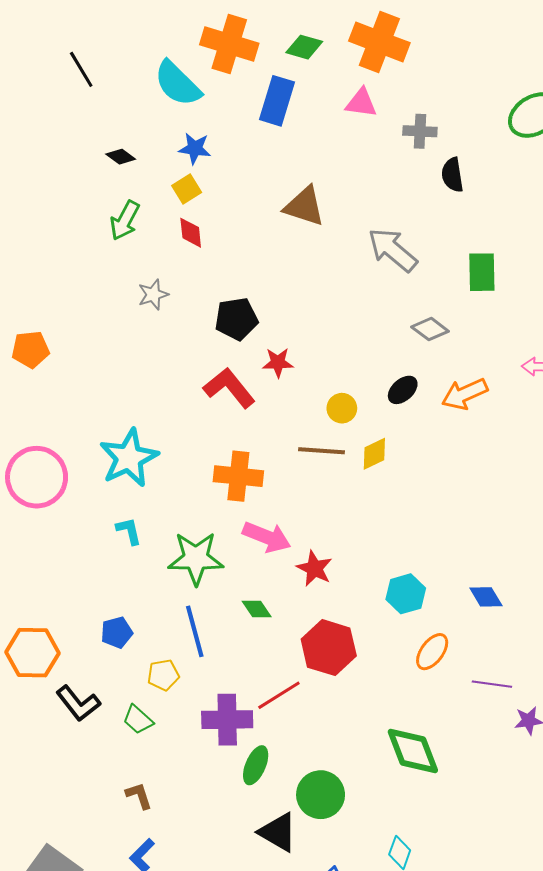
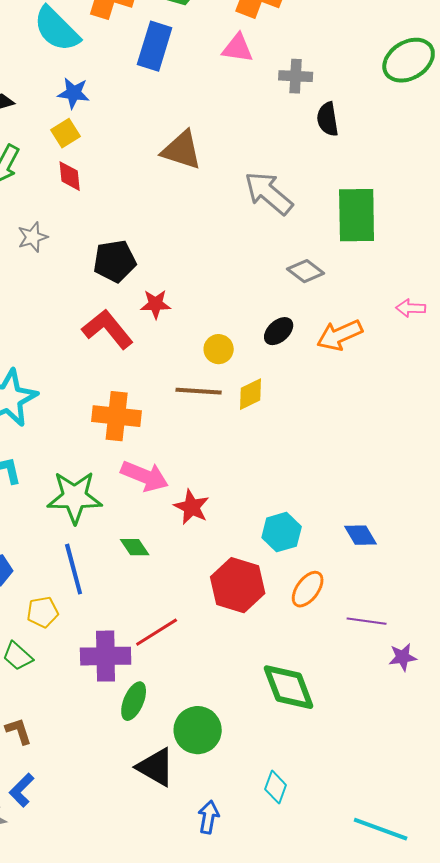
green rectangle: (482, 272) -> (357, 215), size x1.4
red hexagon: (329, 648) -> (238, 585), moved

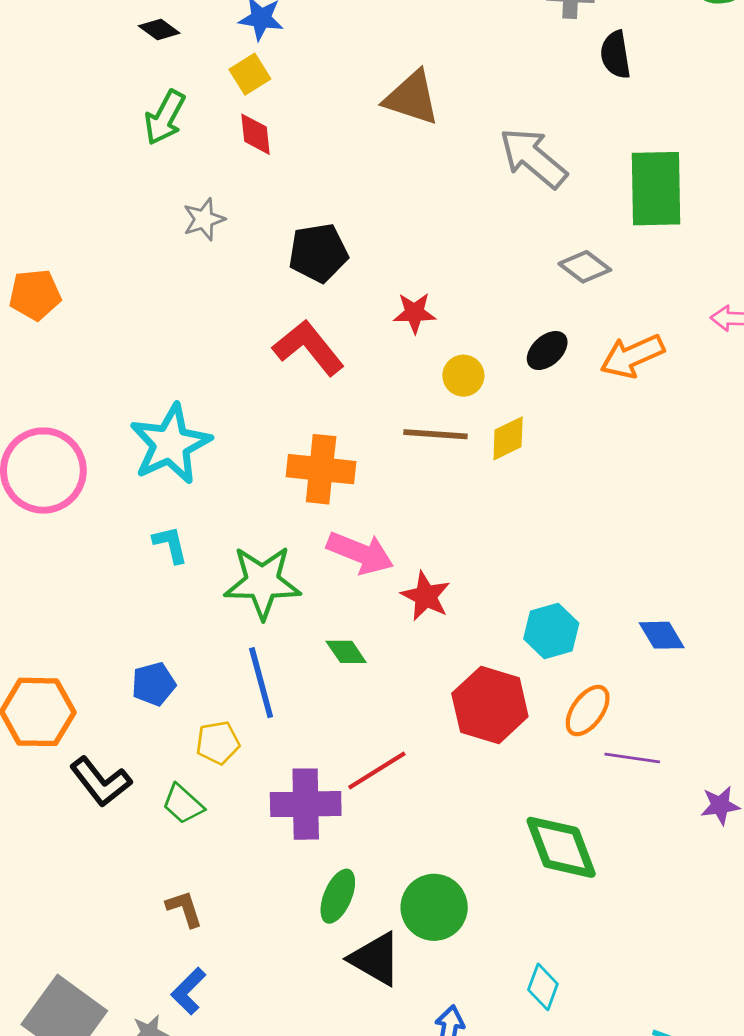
red star: (156, 304) -> (415, 313), moved
purple line: (367, 621) -> (632, 758), moved
green ellipse: (134, 701) -> (338, 896), moved

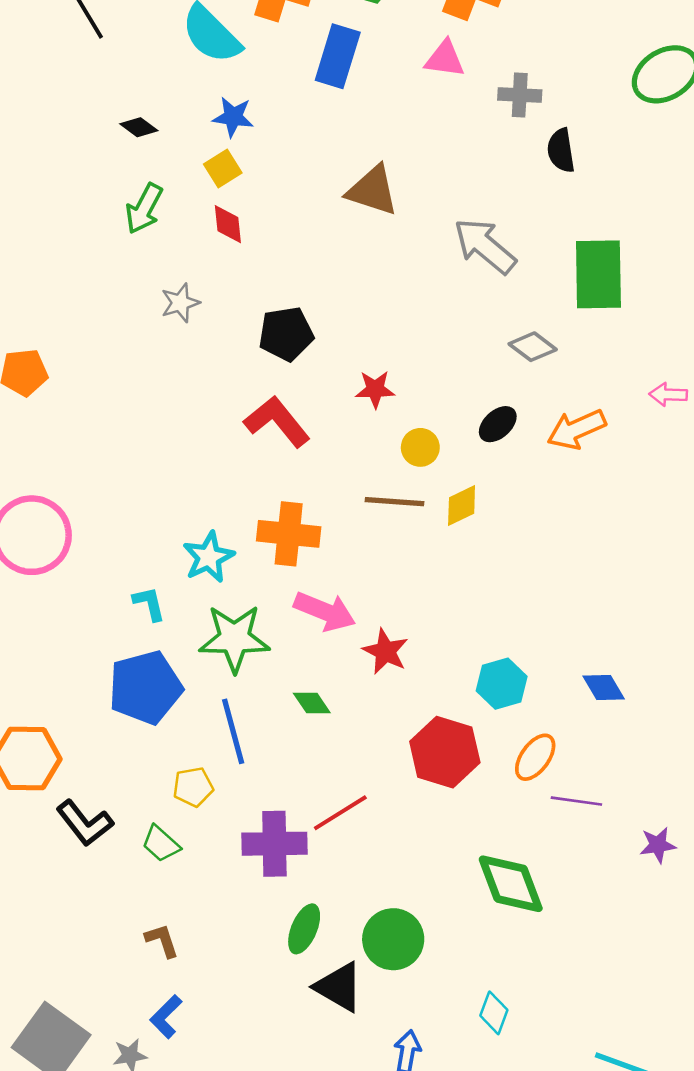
cyan star: (170, 444) -> (209, 557), moved, size x0.7
blue pentagon: (154, 684) -> (145, 688), moved, size x1.8

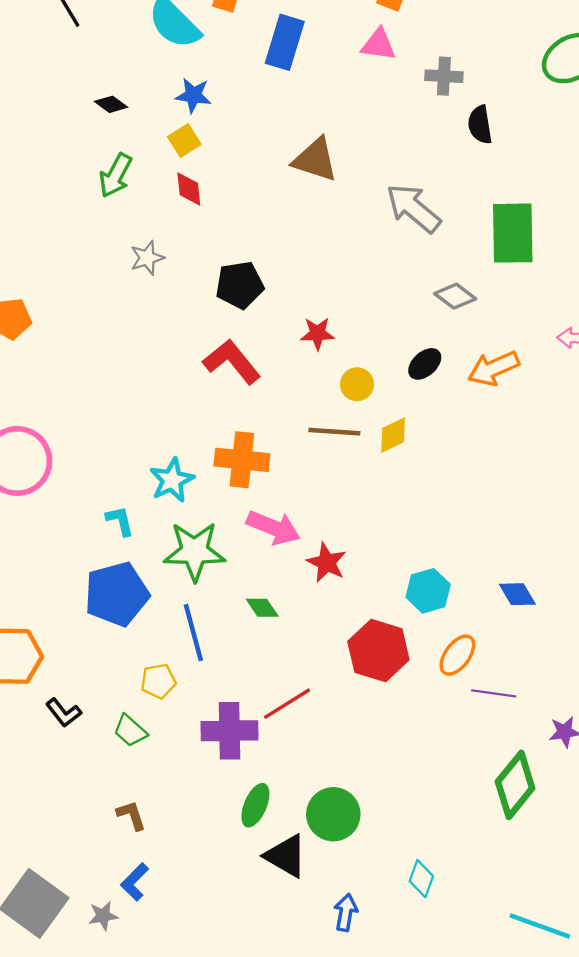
black L-shape: (85, 823) -> (64, 713), size x0.7
green diamond: (511, 884) -> (515, 785), moved, turned 60

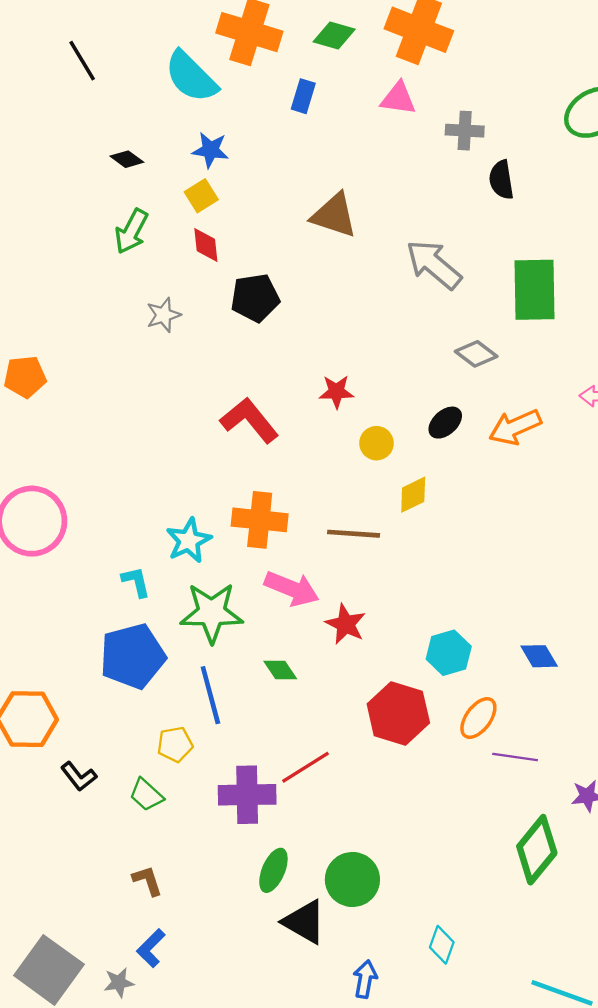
blue rectangle: (285, 42) -> (303, 96), size x0.6
black pentagon: (240, 285) -> (255, 298), moved
brown line: (334, 432) -> (354, 534), moved

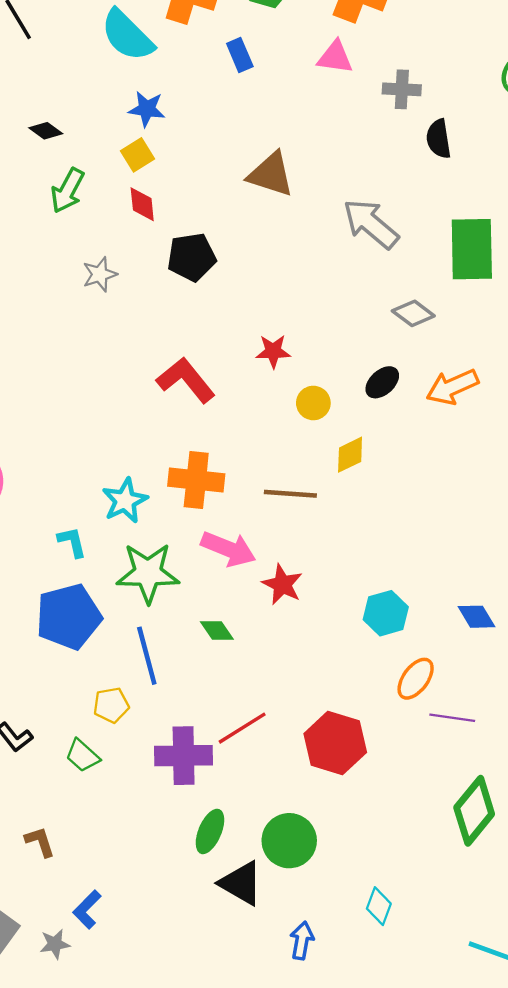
blue rectangle: (303, 96) -> (240, 55), turned -40
black diamond: (127, 159) -> (46, 131), moved
red hexagon: (398, 713) -> (335, 743), moved
brown L-shape: (147, 881) -> (40, 842), moved

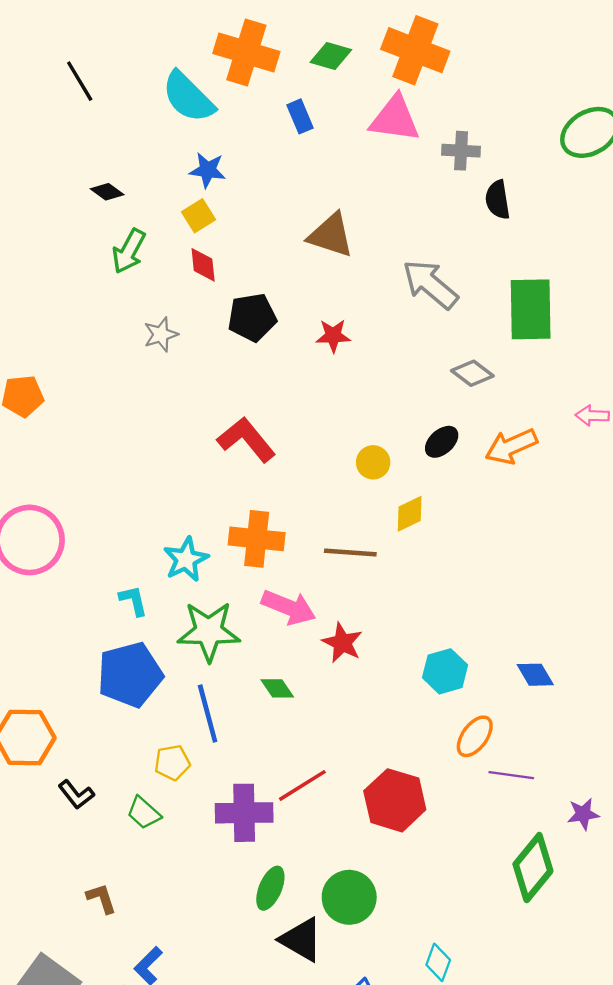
pink triangle: (335, 57) -> (395, 119), size x1.4
red star: (273, 351) -> (333, 336), moved

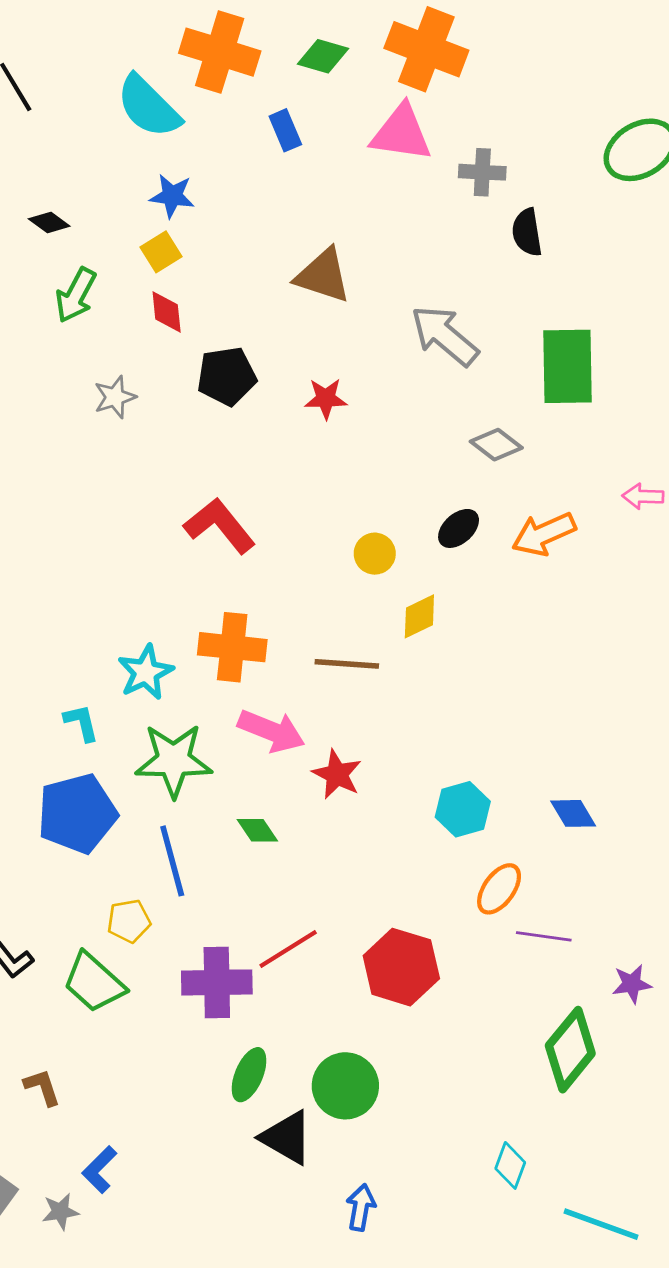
green trapezoid: (144, 813) -> (94, 982), size x1.5
cyan diamond: (438, 962) -> (510, 1165), moved

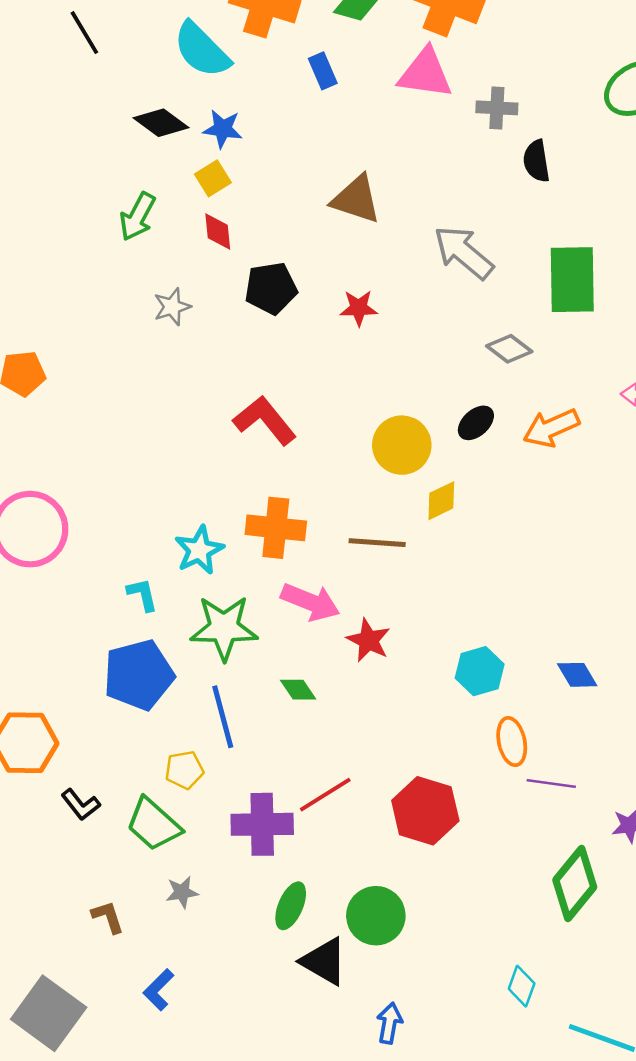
black diamond: (49, 222) -> (161, 123), moved, size x1.5
yellow circle: (375, 554) -> (402, 445), size x1.6
orange ellipse: (499, 889) -> (512, 742), turned -48
gray star: (60, 1212) -> (182, 892), moved

